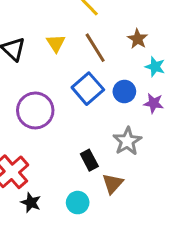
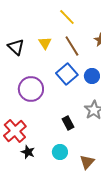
brown triangle: (113, 184) -> (87, 162), moved

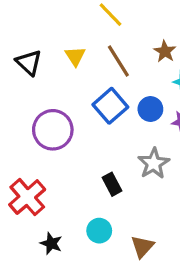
black star: (28, 152) -> (51, 243), moved

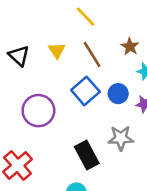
gray star: (154, 163) -> (121, 138), turned 30
black rectangle: (112, 184) -> (87, 155), size x1.5

